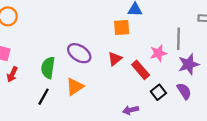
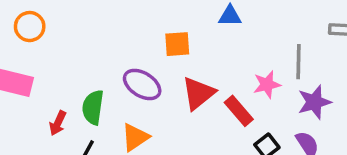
orange square: (122, 28) -> (177, 44), moved
red triangle: (115, 59) -> (198, 93), size x1.5
red arrow: (12, 74) -> (58, 123), moved

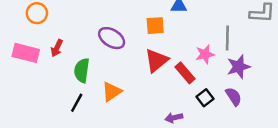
orange square: (177, 44) -> (155, 26), moved
purple ellipse: (142, 85) -> (112, 38), moved
red arrow: (58, 123) -> (57, 48), moved

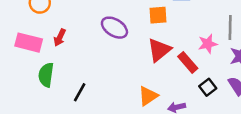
green semicircle: (82, 70) -> (46, 75), moved
orange triangle: (112, 92) -> (148, 96), moved

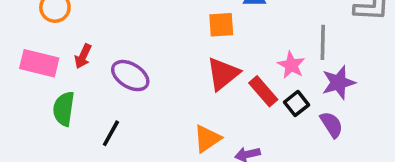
purple ellipse: (114, 28) -> (130, 76), moved
pink star: (208, 44) -> (291, 65), turned -30
black square: (208, 87) -> (297, 104), moved

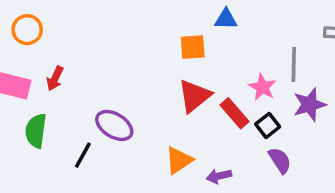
purple ellipse: (130, 76) -> (114, 125), moved
purple semicircle: (332, 125) -> (280, 160), moved

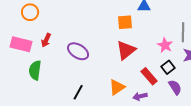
red rectangle: (235, 113) -> (149, 76), moved
purple ellipse: (114, 125) -> (78, 51), moved
black line: (83, 155) -> (78, 92), moved

